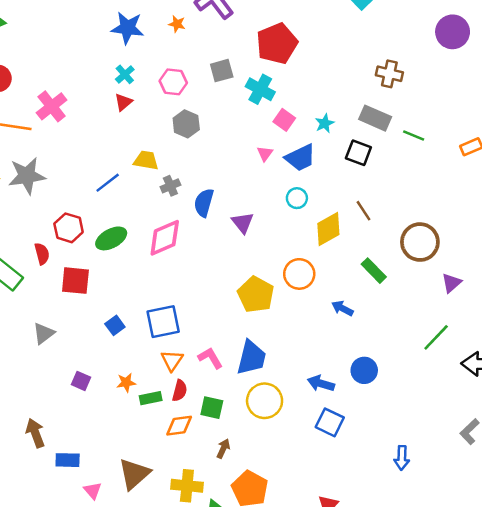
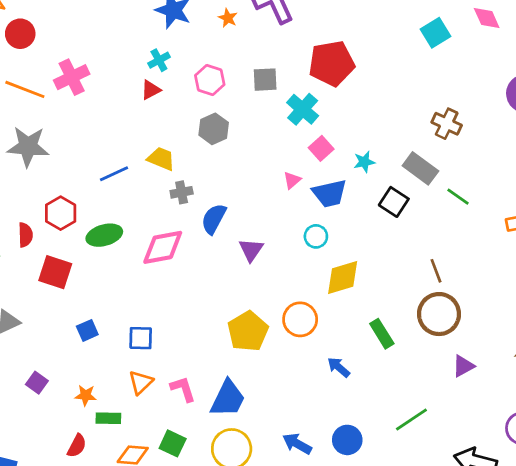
brown line: (363, 211) -> (436, 271), moved
blue square: (163, 322) -> (141, 338), size x0.7
green line: (436, 337) -> (411, 419), moved
red semicircle: (180, 391) -> (77, 446), moved

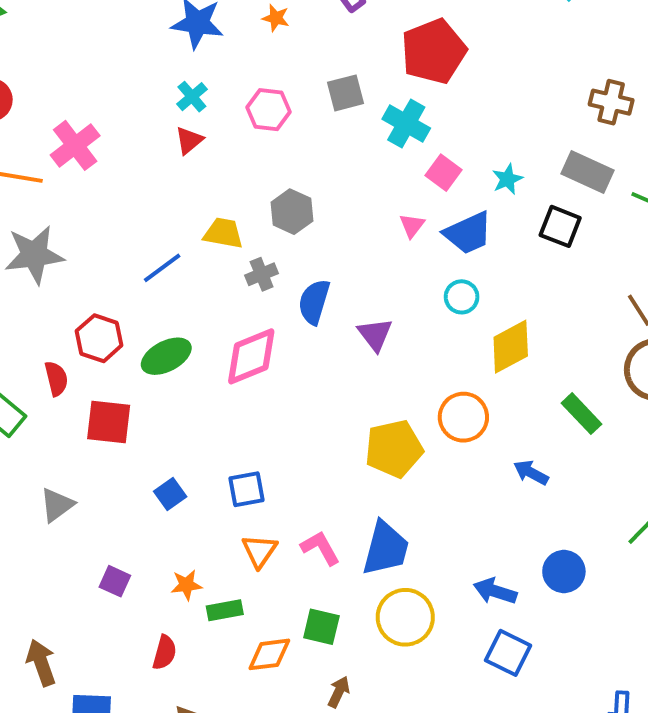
gray hexagon: (214, 129) -> (292, 212), moved
yellow pentagon: (248, 331) -> (394, 449), turned 30
red semicircle: (77, 446) -> (164, 653), moved

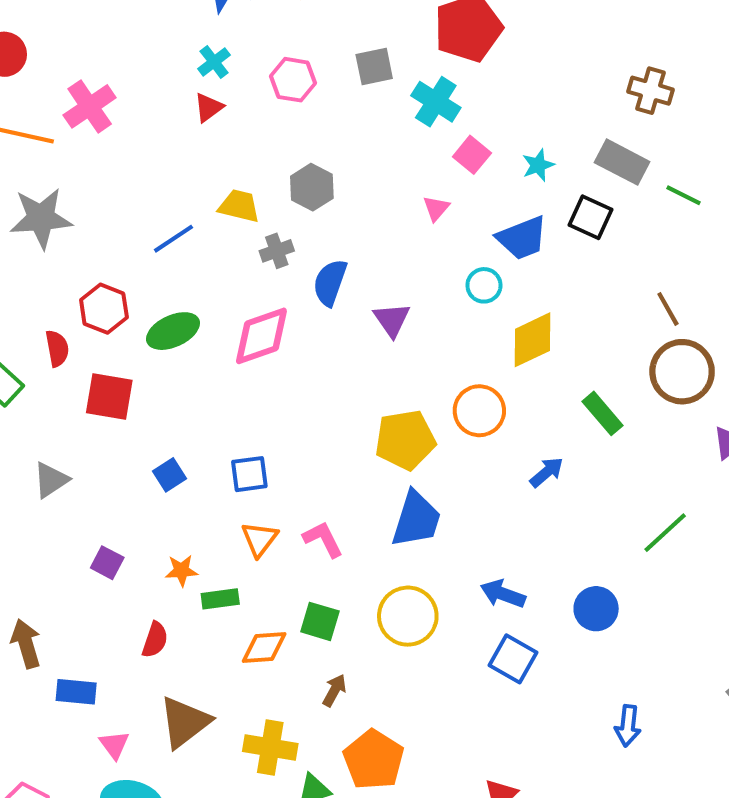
blue trapezoid: (468, 233) -> (522, 238), moved
blue arrow: (531, 473) -> (547, 472), turned 108
blue trapezoid: (386, 548) -> (416, 519), moved
blue circle: (564, 572) -> (596, 609), moved

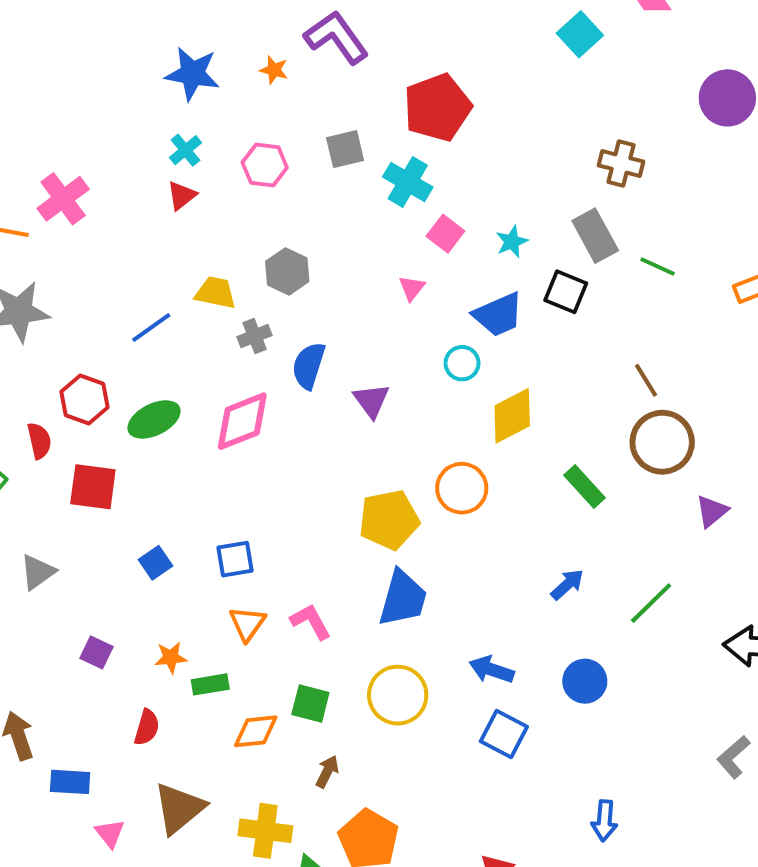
gray rectangle: (622, 162) -> (595, 236), turned 36
blue arrow: (547, 472) -> (567, 585), moved
blue arrow: (628, 726) -> (604, 821), moved

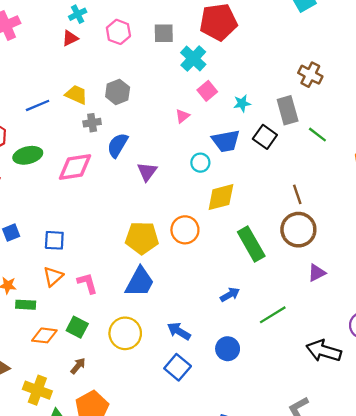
green rectangle: (585, 487) -> (251, 244), size x1.4

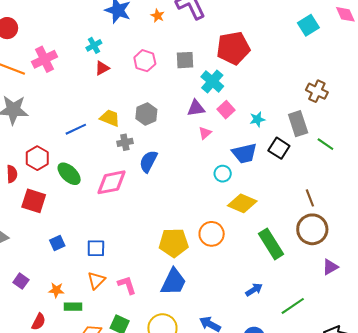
cyan cross: (78, 14) -> (94, 45), moved
green ellipse: (28, 155) -> (69, 174), turned 60
purple triangle: (147, 172) -> (196, 108), moved, turned 48
yellow diamond: (221, 197) -> (242, 203), turned 40

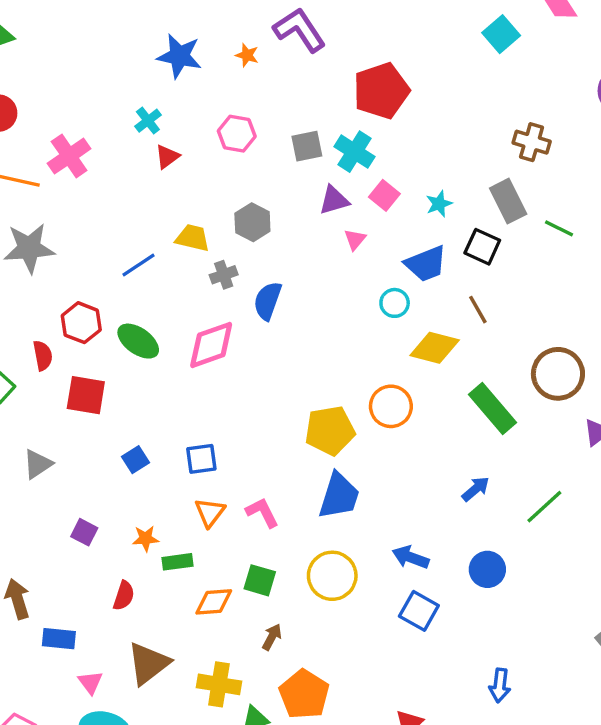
gray square: (185, 60) -> (307, 146), moved
brown line: (310, 198) -> (478, 310), moved

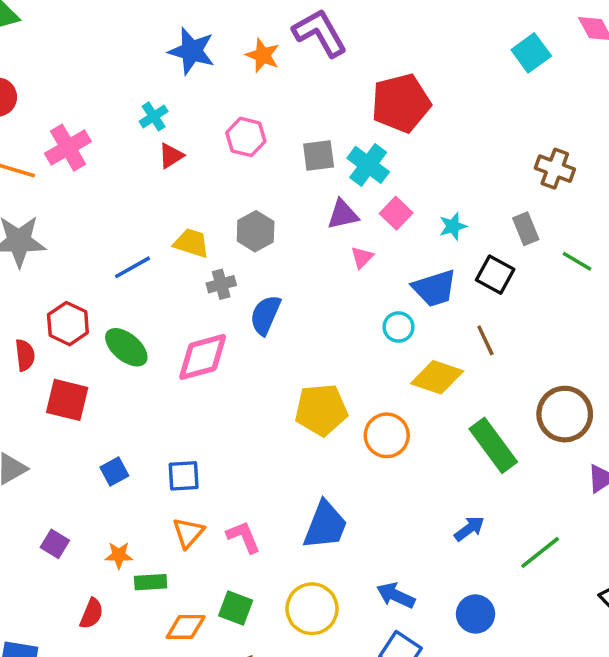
orange star: (247, 55) -> (263, 55), size x1.4
gray rectangle: (508, 201) -> (526, 229), size x0.7
yellow pentagon: (330, 430) -> (321, 410), moved

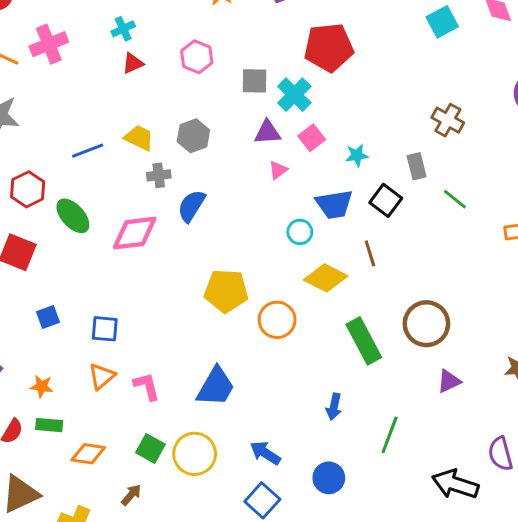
blue arrow: (469, 529) -> (334, 407), turned 130
green line: (540, 552) -> (390, 435), turned -39
green rectangle: (151, 582) -> (49, 425), moved
green square: (236, 608) -> (150, 448), moved

